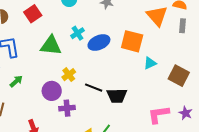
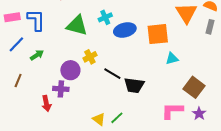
orange square: (132, 41) -> (158, 34), turned -30
brown square: (179, 76) -> (194, 87), moved
purple cross: (67, 108) -> (61, 89), moved

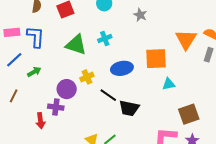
blue ellipse: (125, 30) -> (122, 68), moved
brown square: (194, 87) -> (189, 114), turned 30

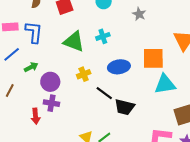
cyan triangle: (169, 84) -> (165, 84), size x1.6
purple circle: (67, 89) -> (50, 82), moved

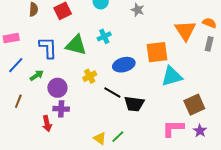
blue L-shape: (34, 32) -> (48, 48), moved

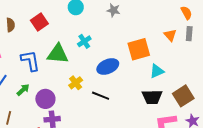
orange semicircle: (209, 23) -> (186, 13), turned 48
orange triangle: (185, 31) -> (170, 35), moved, size x0.6
cyan triangle: (172, 76) -> (157, 71), size x0.7
black trapezoid: (134, 104) -> (152, 97), moved

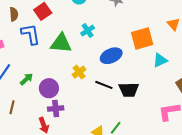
blue L-shape: (30, 61) -> (31, 34), moved
black trapezoid: (152, 97) -> (129, 90), moved

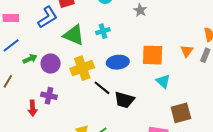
blue L-shape: (31, 34) -> (48, 17), turned 50
cyan triangle: (160, 60) -> (163, 81), turned 49
yellow cross: (79, 72) -> (82, 68), size x1.6
purple circle: (49, 88) -> (51, 63), moved

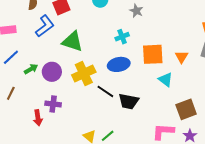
cyan cross: (103, 31) -> (122, 37), moved
orange triangle: (187, 51) -> (182, 57), moved

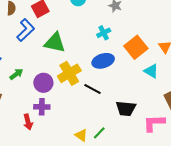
orange square: (153, 54) -> (136, 47), turned -30
purple circle: (52, 72) -> (43, 83), moved
black trapezoid: (129, 101) -> (126, 108), moved

